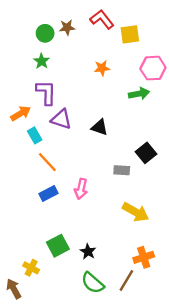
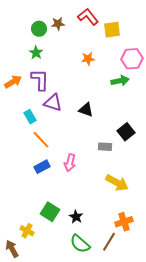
orange arrow: (21, 113) -> (13, 82), moved
green square: (58, 246) -> (50, 212), turned -30

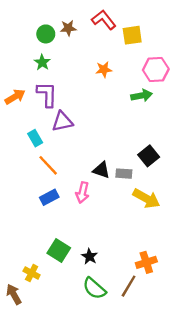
purple triangle: (53, 103) -> (62, 122), turned -30
black triangle: (86, 110) -> (101, 170), moved
yellow arrow: (117, 183) -> (146, 198), moved

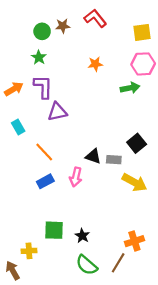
yellow square: (132, 35) -> (142, 32), moved
cyan rectangle: (35, 138) -> (18, 127), moved
green square: (59, 251) -> (54, 230), turned -30
yellow cross: (32, 273) -> (29, 251), turned -32

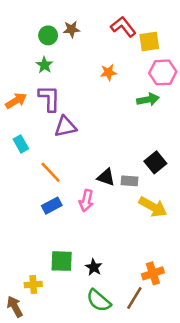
red L-shape: (95, 18) -> (123, 27), moved
yellow square: (142, 32) -> (149, 42), moved

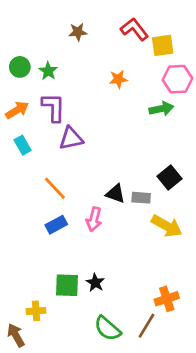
green circle: (48, 35) -> (20, 67), moved
cyan rectangle: (21, 144) -> (23, 145), moved
black star: (94, 267) -> (95, 283), moved

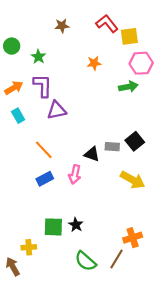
green circle: (20, 67) -> (12, 46), moved
gray rectangle: (141, 198) -> (112, 147), moved

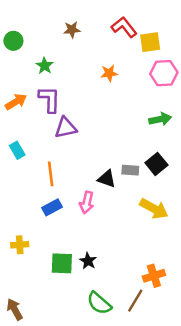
green circle: (12, 46) -> (13, 41), moved
green arrow: (128, 87) -> (160, 119), moved
cyan rectangle: (18, 116) -> (17, 150), moved
orange line: (44, 150) -> (51, 174), turned 36
yellow cross: (29, 247) -> (20, 245), moved

